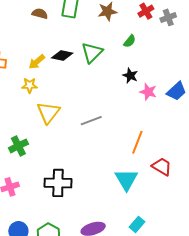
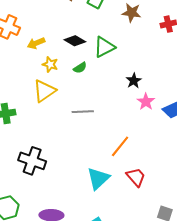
green semicircle: (130, 41) -> (80, 68), moved
yellow arrow: (37, 62) -> (36, 43), moved
yellow star: (30, 85) -> (50, 64), moved

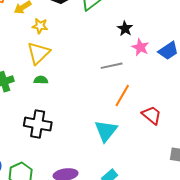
green semicircle: (80, 68) -> (41, 80), moved, turned -136
gray line: (83, 112) -> (112, 66), moved
red trapezoid: (136, 177) -> (152, 115), moved

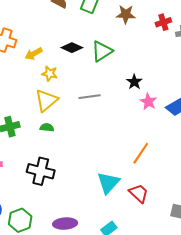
gray line: (112, 66) -> (90, 97), moved
orange line: (122, 96) -> (141, 153), moved
red trapezoid: (152, 115) -> (139, 193), moved

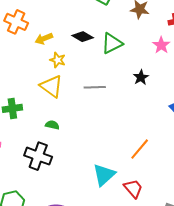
yellow triangle: (46, 100) -> (51, 86), turned -50
pink star: (148, 102) -> (161, 45), moved
green semicircle: (47, 127) -> (52, 125), moved

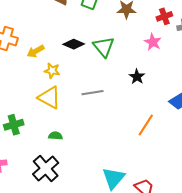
green triangle: (112, 43) -> (104, 47), turned -35
orange line: (140, 149) -> (146, 125), moved
black cross: (38, 156) -> (46, 169), turned 36

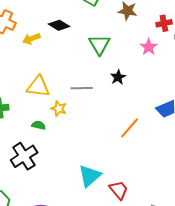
black diamond: (74, 44) -> (59, 25), moved
yellow star: (52, 71) -> (59, 108), moved
black star: (137, 77) -> (118, 77), moved
yellow triangle: (49, 98) -> (38, 87), turned -30

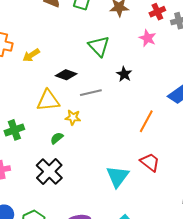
black diamond: (59, 25) -> (66, 75), moved
green semicircle: (39, 125) -> (57, 138), turned -40
red trapezoid: (119, 190) -> (150, 162), moved

